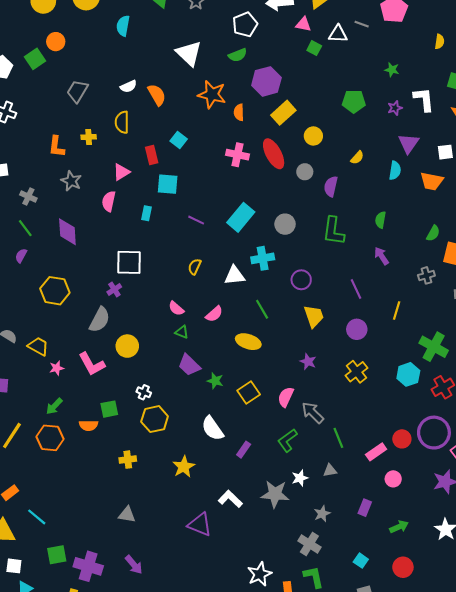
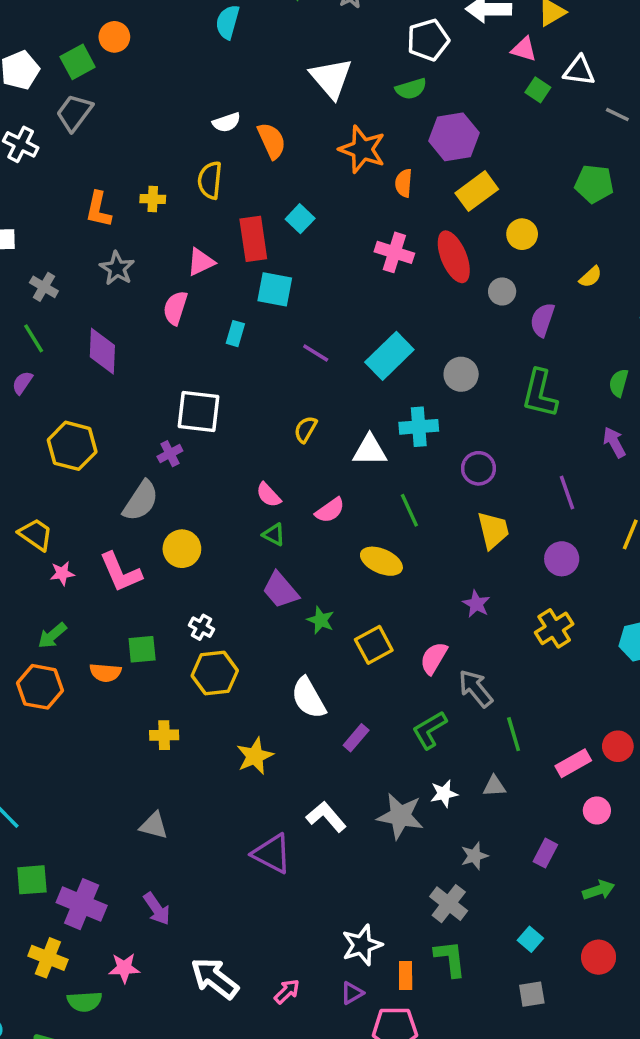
gray line: (362, 24) -> (617, 115), moved
gray trapezoid: (77, 91) -> (74, 113), moved
red rectangle: (152, 155) -> (253, 239), size x1.4

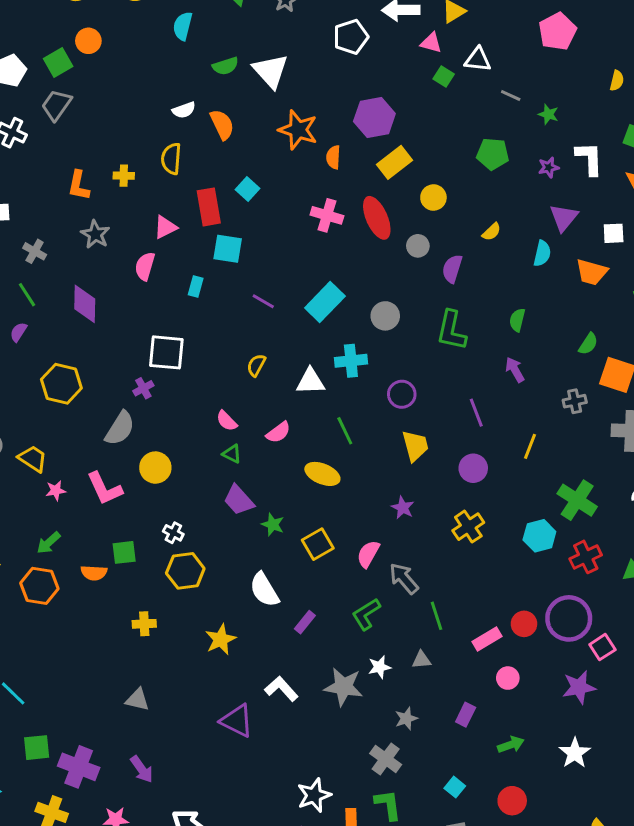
green semicircle: (411, 89) -> (225, 66), moved

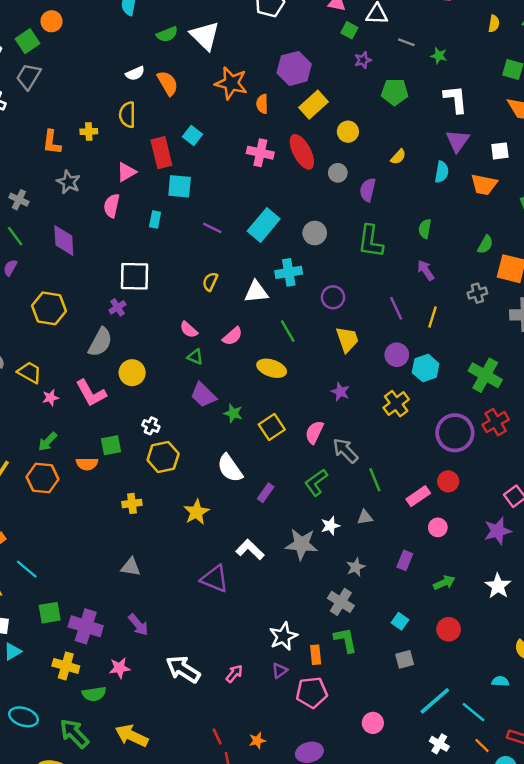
white L-shape: (589, 159) -> (455, 99), moved
purple star: (549, 167) -> (363, 60), moved
yellow line: (530, 446) -> (432, 317), moved
cyan hexagon: (539, 536) -> (426, 368), moved
purple circle: (569, 618) -> (455, 433), moved

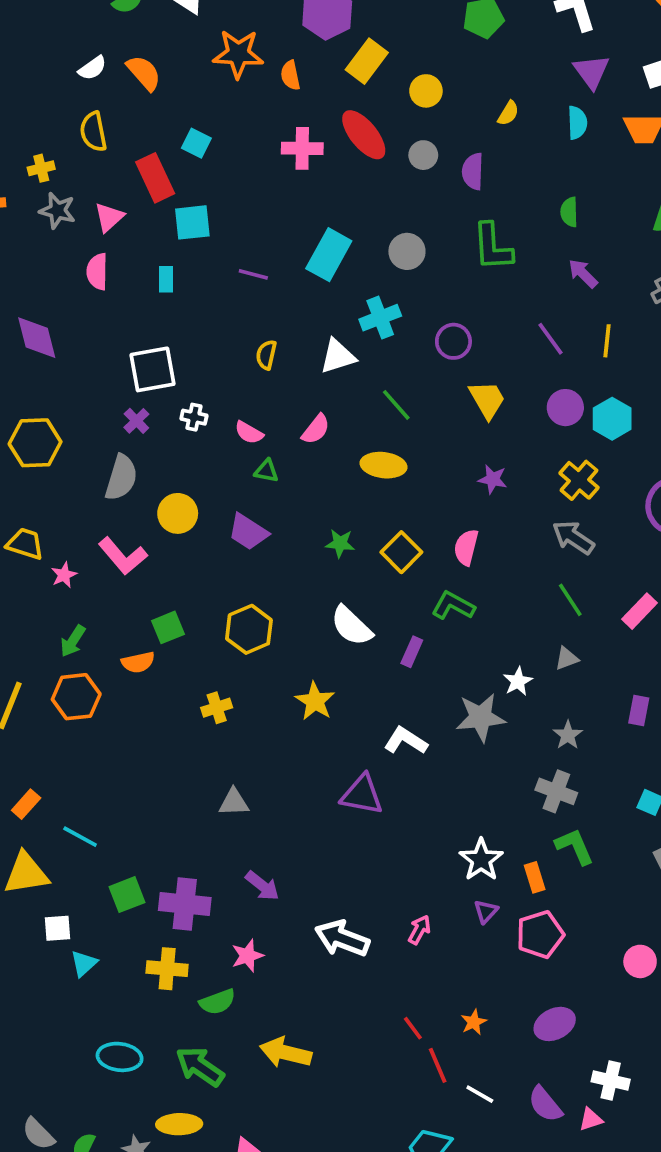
gray star: (69, 182) -> (57, 211), moved
purple trapezoid: (203, 395) -> (248, 532), moved
white cross: (151, 426) -> (194, 417), moved
gray arrow: (345, 451) -> (573, 537), moved
green L-shape: (316, 482) -> (453, 606), moved, turned 76

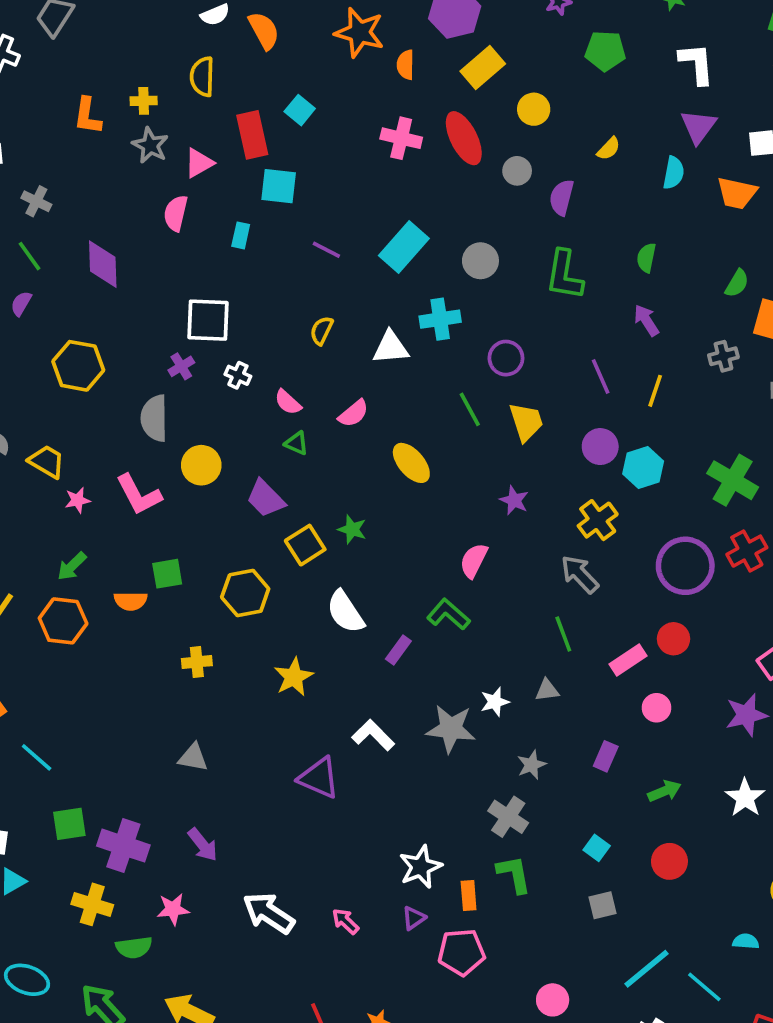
green line: (396, 405) -> (470, 409), moved
yellow ellipse: (384, 465) -> (411, 463), turned 30
gray semicircle: (121, 478) -> (154, 418), turned 150
yellow square: (401, 552) -> (305, 545), moved
pink arrow: (419, 930) -> (345, 921), turned -88

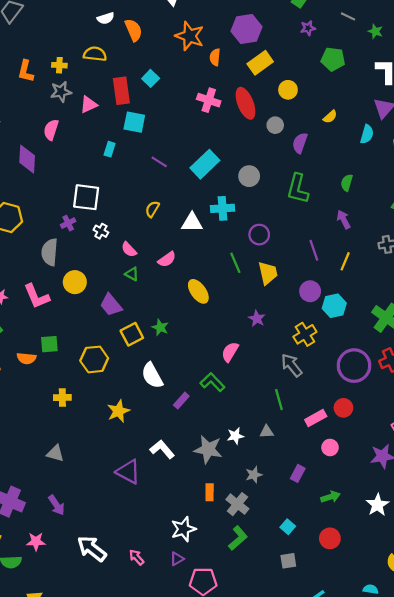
yellow semicircle: (202, 77) -> (95, 54), turned 90
gray star: (150, 145) -> (61, 92), turned 30
pink semicircle: (176, 213) -> (51, 130), moved
green L-shape: (514, 874) -> (238, 538), turned 55
orange rectangle: (469, 895) -> (210, 492), moved

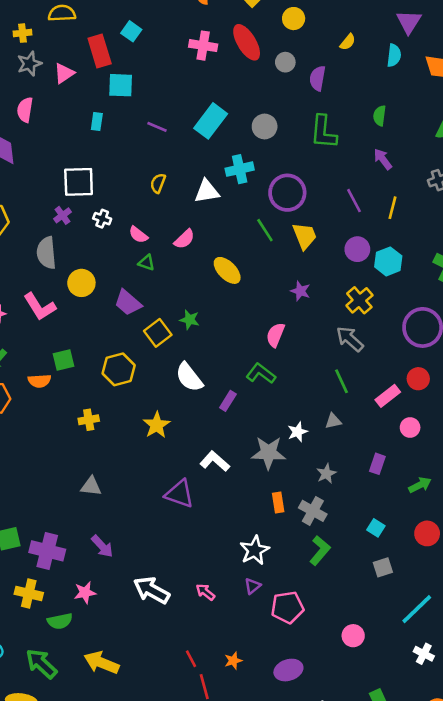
purple circle: (259, 235) -> (287, 193), size x1.5

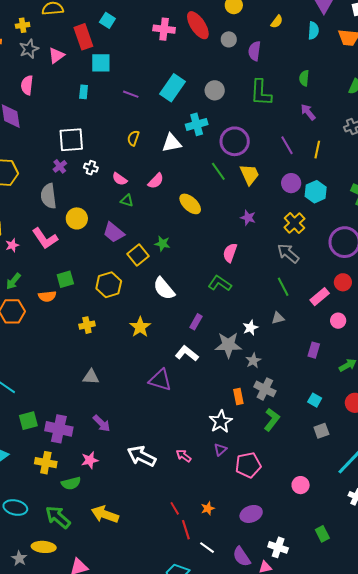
purple rectangle: (228, 401) -> (196, 322), moved
gray star: (326, 474) -> (253, 361), moved
orange rectangle: (278, 503) -> (238, 396), moved

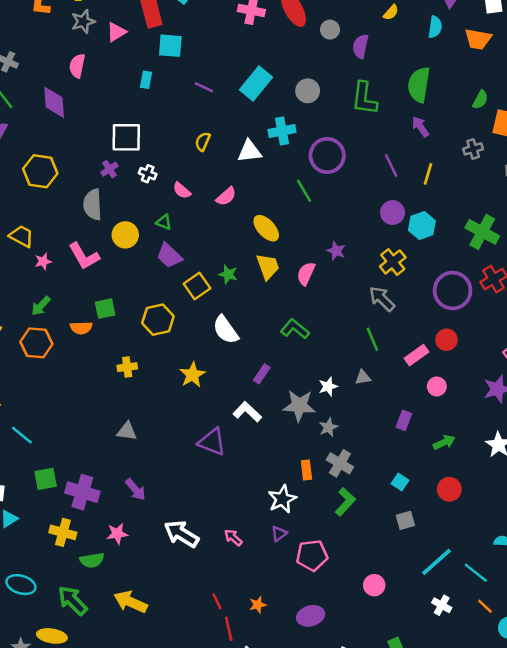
green semicircle: (304, 78) -> (419, 85), size x1.8
yellow trapezoid: (250, 174) -> (268, 267), moved
green triangle: (127, 201) -> (164, 222), moved
pink semicircle: (230, 253) -> (306, 274), moved

